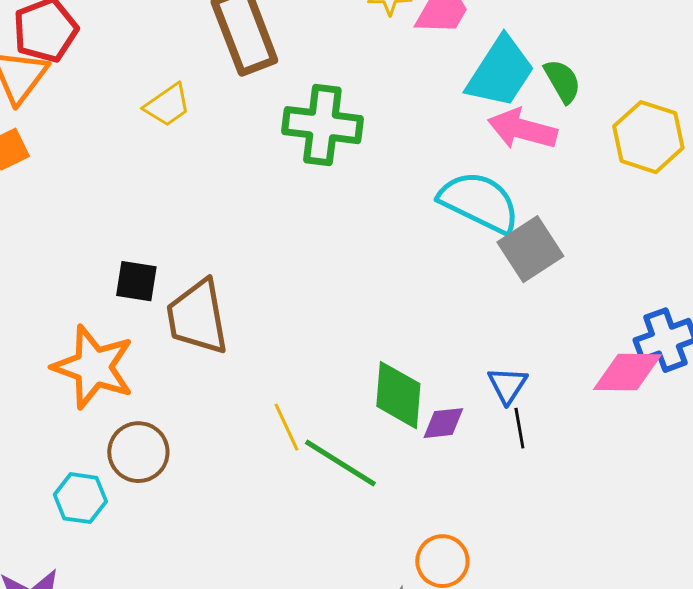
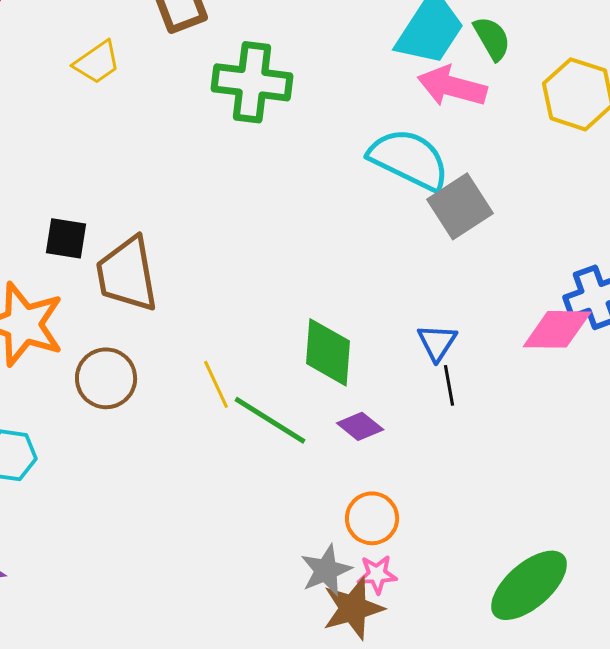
purple diamond: (443, 423) -> (360, 426), moved, turned 45
brown circle: (138, 452) -> (106, 378), moved

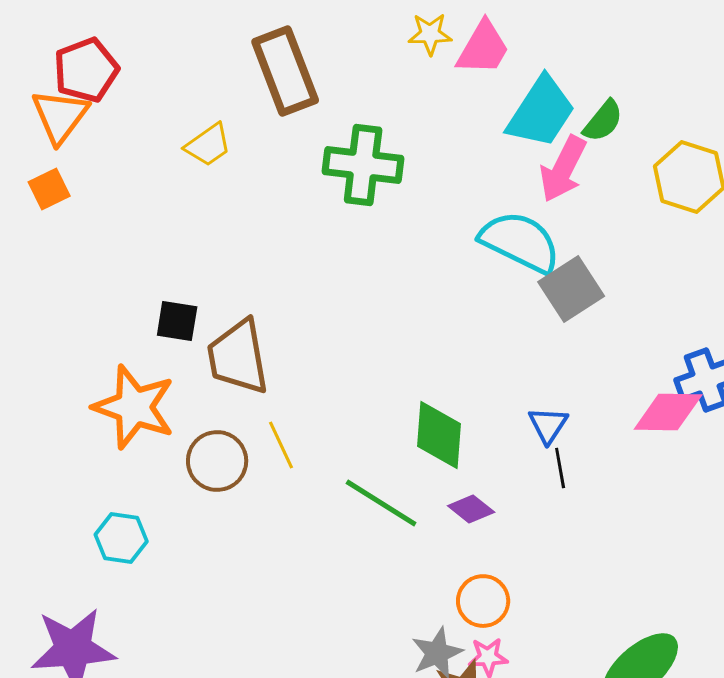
green semicircle: (492, 38) -> (603, 121), turned 69
pink arrow: (452, 86) -> (563, 169), turned -78
yellow line: (216, 384) -> (281, 445), moved

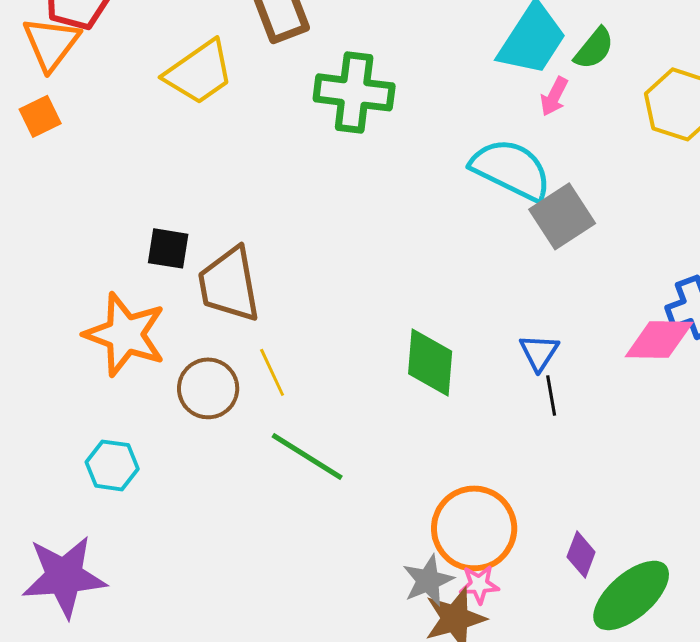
yellow trapezoid: (208, 145) -> (199, 72), size x1.5
pink arrow: (563, 169) -> (554, 96), size x0.6
green line: (381, 503) -> (307, 456), moved
purple diamond: (471, 509) -> (581, 554), moved, turned 72
orange circle: (483, 601) -> (474, 528), size x1.6

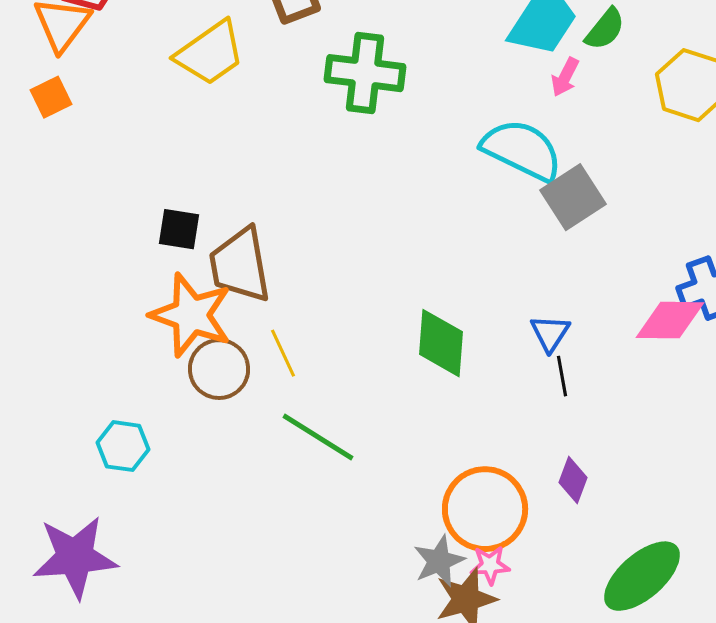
orange star: (125, 334) -> (191, 315), moved
purple diamond: (581, 554) -> (573, 480), moved

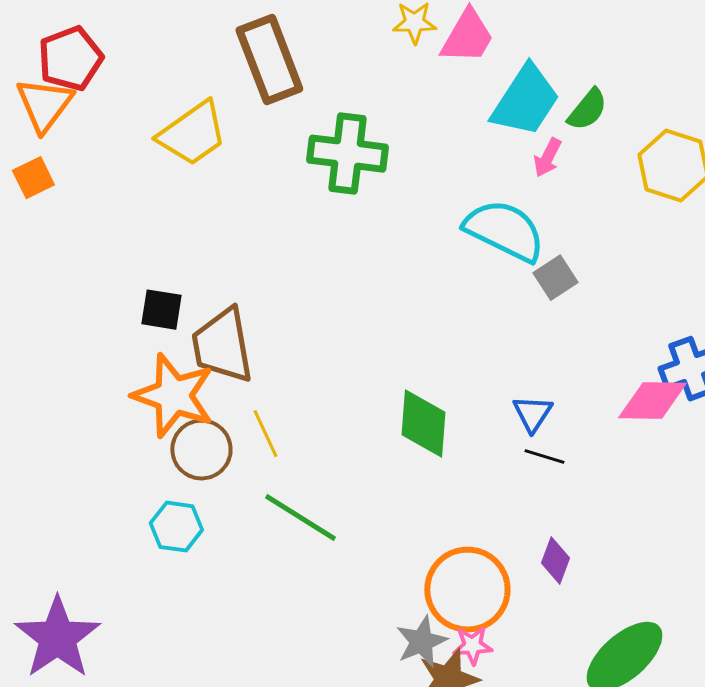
gray square: (573, 197) -> (555, 278), size x0.7
black line: (562, 376) -> (544, 457), turned -63
cyan hexagon: (123, 446) -> (176, 527), moved
purple star: (75, 557) -> (57, 638), turned -30

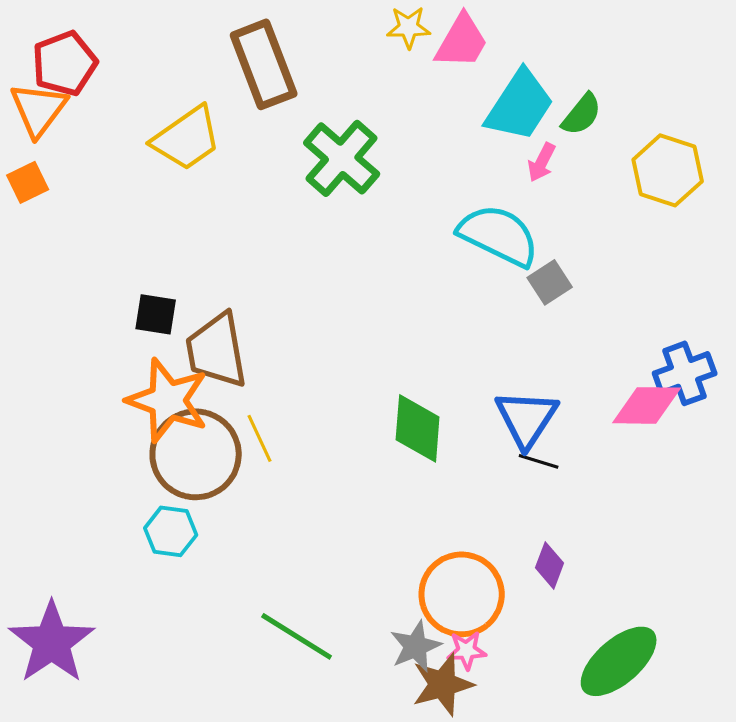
green cross: (347, 154) -> (342, 158), turned 34
blue triangle: (532, 414) -> (527, 418), size x1.6
brown circle: (201, 450) -> (196, 454), size x1.5
green line: (300, 518) -> (297, 636), moved

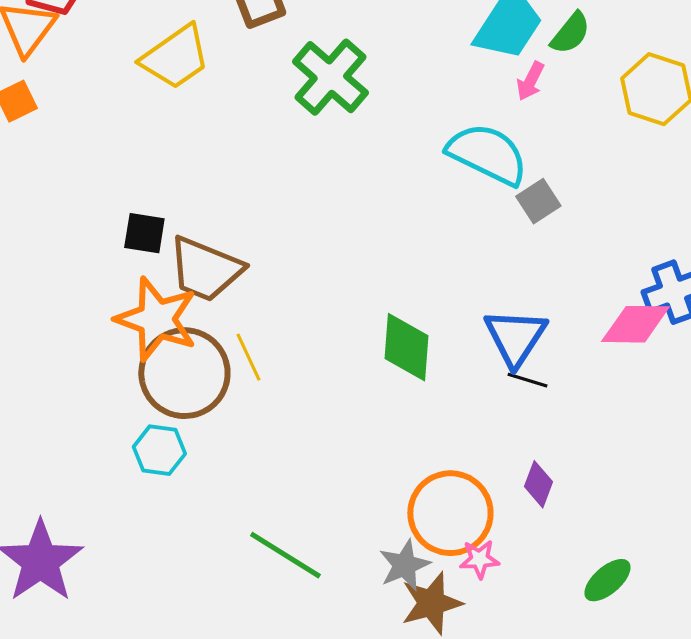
brown trapezoid: (217, 350) -> (205, 269), turned -58
pink star: (467, 650) -> (479, 559), moved
green ellipse: (619, 661) -> (607, 580), size x0.6

